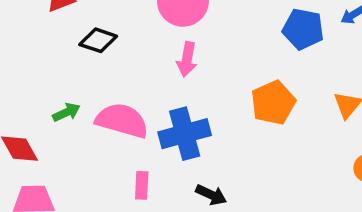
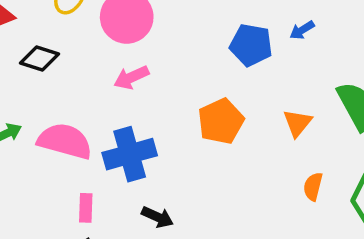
pink arrow: (187, 59) -> (131, 77), turned 56

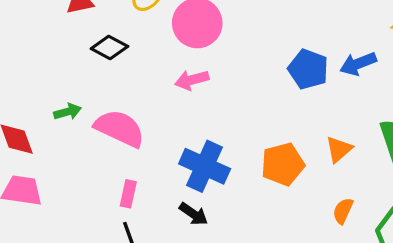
blue arrow: (302, 30) -> (358, 64), size x1.5
orange pentagon: (221, 121) -> (283, 164), moved
blue cross: (130, 154) -> (205, 166), moved, turned 30

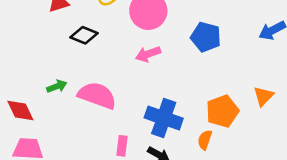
blue pentagon: (308, 69) -> (206, 37), moved
pink rectangle: (128, 194) -> (122, 146), moved
orange semicircle: (343, 211) -> (205, 140), moved

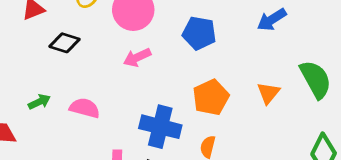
pink semicircle: (97, 95) -> (85, 108), size x0.7
orange pentagon: (222, 111) -> (211, 97), moved

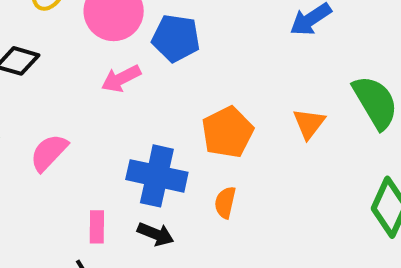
blue pentagon: (199, 33) -> (176, 38), moved
pink semicircle: (85, 108) -> (49, 153), turned -60

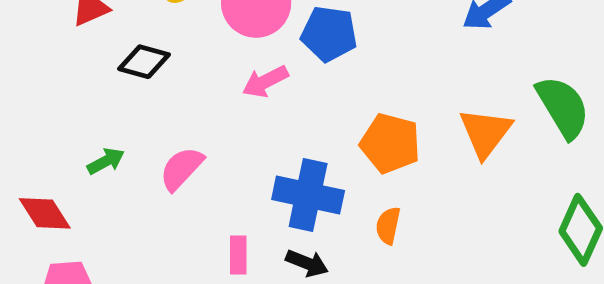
orange triangle: (309, 124) -> (485, 133), size x1.4
orange pentagon: (227, 132) -> (390, 143), turned -30

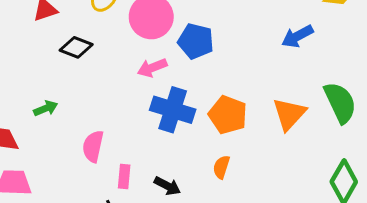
pink semicircle: (181, 169) -> (93, 146), moved, turned -36
blue cross: (308, 195) -> (173, 110), moved

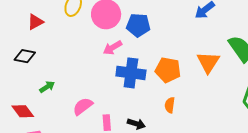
black diamond: (76, 47) -> (25, 56), moved
pink semicircle: (93, 146) -> (83, 106), turned 50

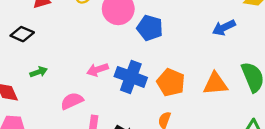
pink arrow: (113, 48) -> (98, 70), moved
orange triangle: (208, 62) -> (215, 84), turned 40

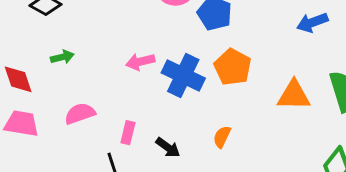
orange pentagon: (171, 82) -> (233, 67), moved
pink semicircle: (72, 101) -> (80, 114), moved

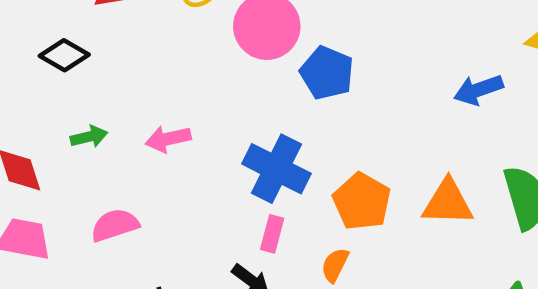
pink arrow: (140, 62) -> (168, 139), moved
orange pentagon: (233, 67) -> (362, 201), moved
pink rectangle: (128, 133) -> (272, 234), moved

